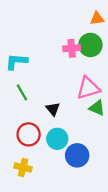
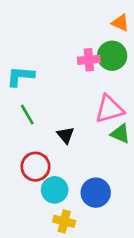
orange triangle: (97, 18) -> (120, 23), turned 32
cyan circle: (57, 139) -> (55, 190), moved
yellow cross: (23, 168) -> (64, 221), moved

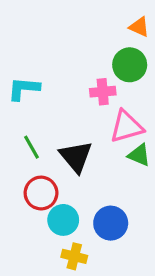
pink cross: (89, 60) -> (103, 92), moved
green line: (27, 115) -> (32, 147), moved
black triangle: (66, 135) -> (76, 157), size x1.6

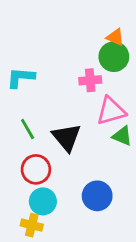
orange triangle: (139, 27) -> (115, 37), moved
cyan circle: (63, 220) -> (43, 201), moved
yellow cross: (74, 256) -> (32, 225), moved

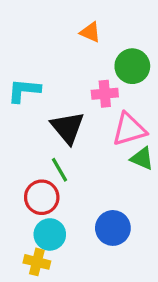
orange triangle: (115, 37) -> (90, 32), moved
green line: (28, 129) -> (60, 170), moved
black triangle: (67, 137) -> (68, 128), moved

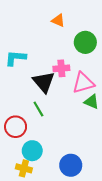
pink cross: (105, 94) -> (61, 68), moved
red circle: (42, 197) -> (16, 127), moved
blue circle: (113, 228) -> (71, 165), moved

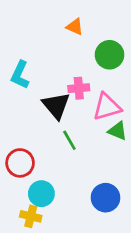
cyan L-shape: (16, 58) -> (20, 75), turned -70
green line: (38, 109) -> (69, 140), moved
blue circle: (71, 165) -> (105, 198), moved

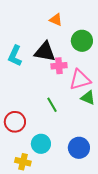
black triangle: (56, 106) -> (45, 52), moved, turned -40
cyan circle: (41, 194) -> (41, 144), moved

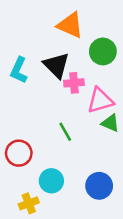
orange triangle: (56, 20) -> (70, 25), size x1.6
black triangle: (45, 52) -> (56, 65), turned 35
yellow cross: (23, 162) -> (29, 203), turned -35

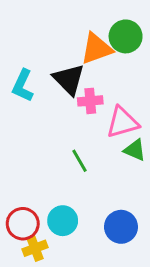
orange triangle: (70, 25) -> (96, 49), moved, turned -44
green circle: (103, 51) -> (126, 36), moved
red circle: (19, 153) -> (23, 224), moved

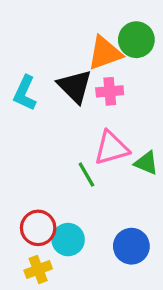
pink cross: (90, 101) -> (110, 91), moved
pink triangle: (123, 122) -> (111, 148), moved
red circle: (23, 224) -> (38, 228), moved

